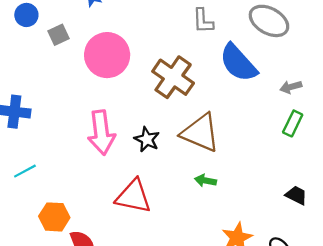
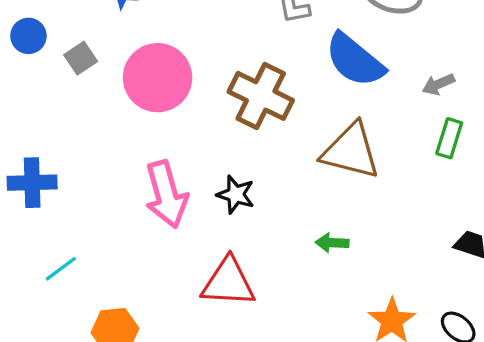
brown triangle: (200, 133) -> (351, 151), moved

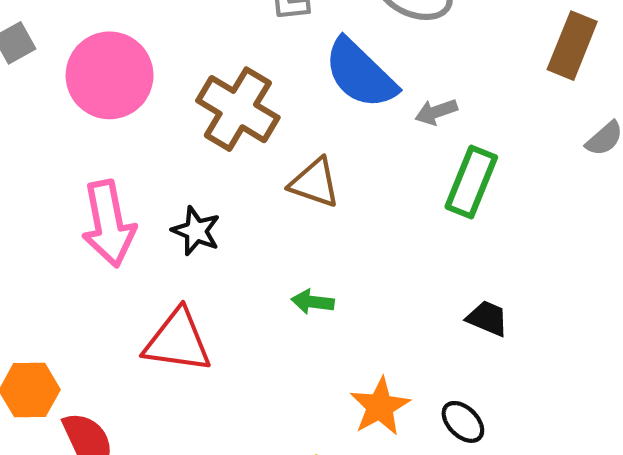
gray arrow: (438, 84) -> (436, 112), moved
green rectangle: (449, 138) -> (471, 182), size x1.4
brown triangle: (351, 151) -> (315, 183), moved, size x0.7

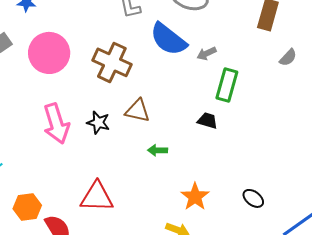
brown triangle: (315, 183) -> (138, 111), moved
black trapezoid: (487, 318) -> (207, 121), moved
red triangle: (178, 341) -> (97, 197), moved
black ellipse: (463, 422) -> (253, 198), moved

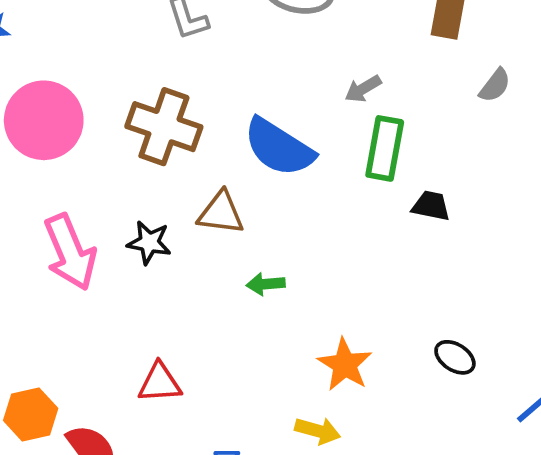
blue semicircle: (168, 39) -> (279, 147), moved
gray arrow: (207, 53) -> (363, 89), moved
black trapezoid: (207, 121) -> (431, 206), moved
red triangle: (97, 197) -> (160, 383), size x0.7

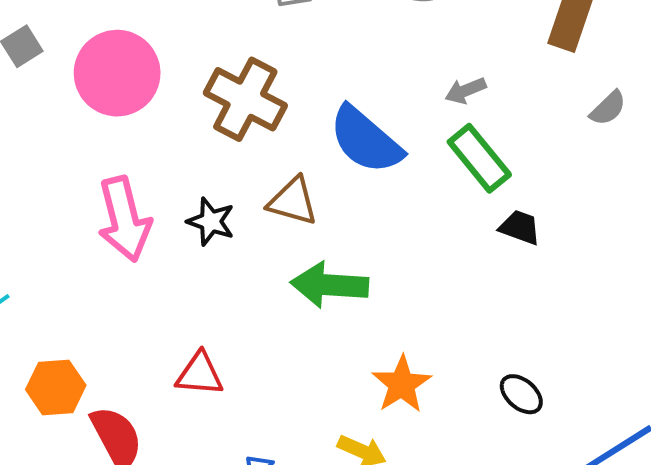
green rectangle: (385, 148) -> (479, 158), turned -58
green arrow: (266, 284) -> (330, 285), size x1.8

